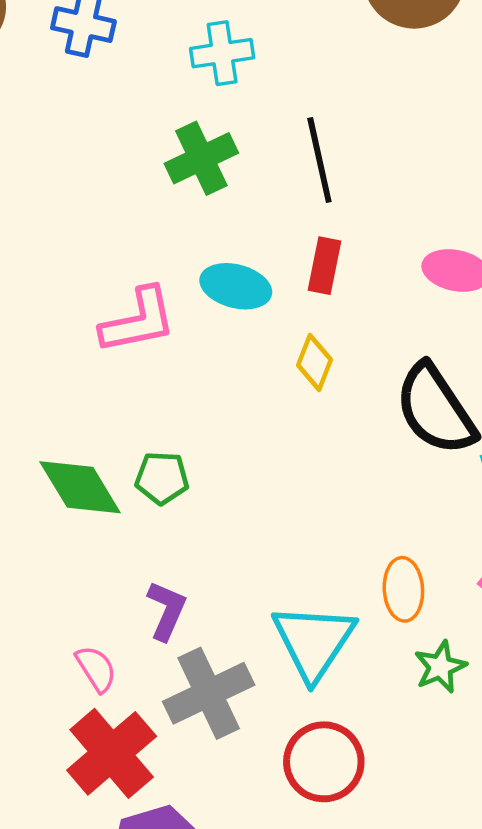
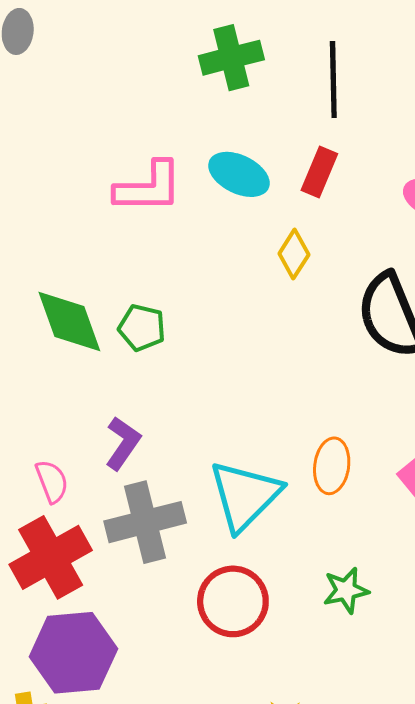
green star: (440, 667) -> (346, 590), moved

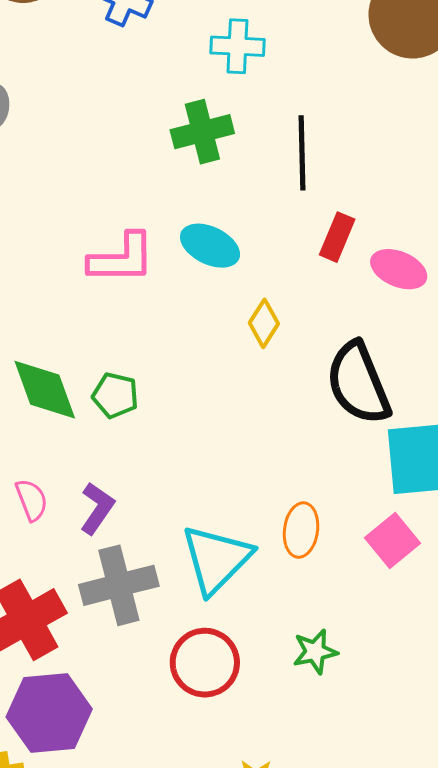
red rectangle: (319, 172) -> (337, 237), moved
pink semicircle: (52, 481) -> (32, 500), moved

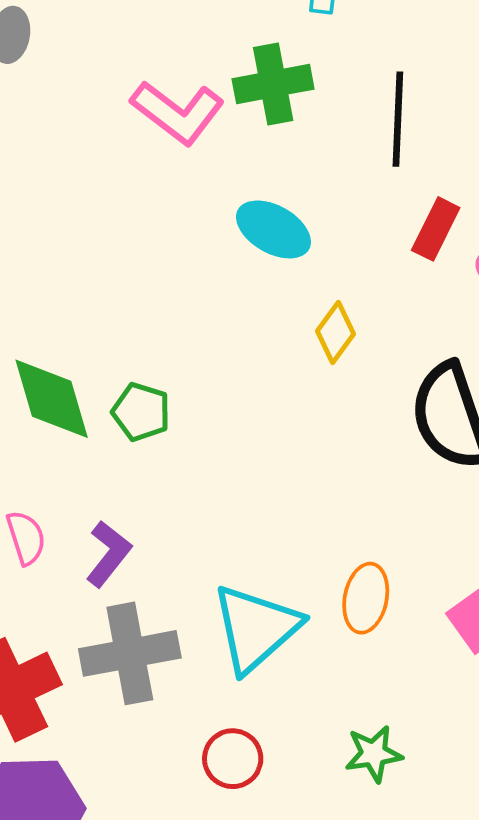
pink L-shape: (122, 258) -> (178, 112), moved, turned 34
red circle: (205, 663) -> (233, 759), size x0.7

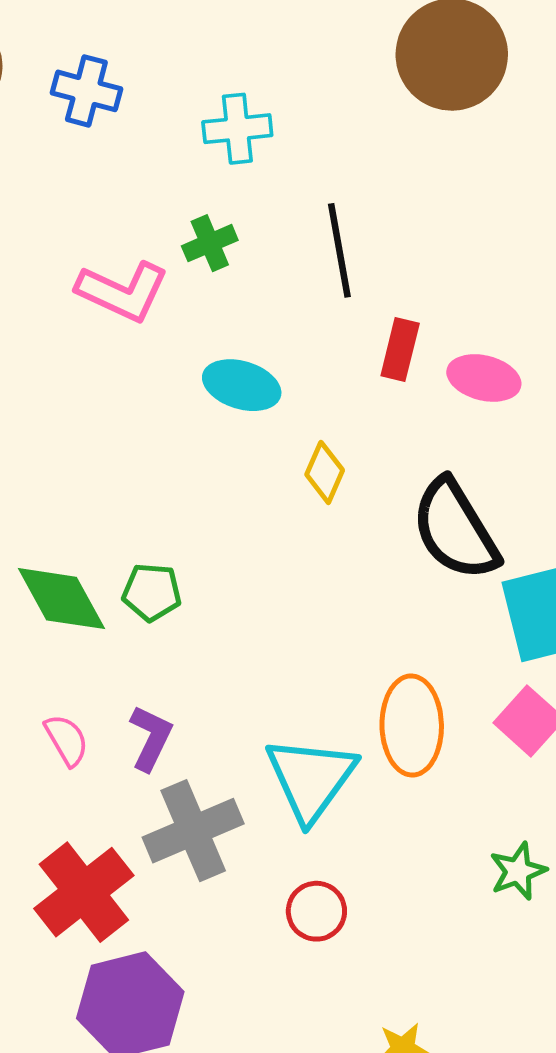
green cross: (273, 84) -> (210, 243), size x0.7
orange ellipse: (366, 598) -> (412, 726), size x1.4
green star: (374, 754) -> (518, 871), moved

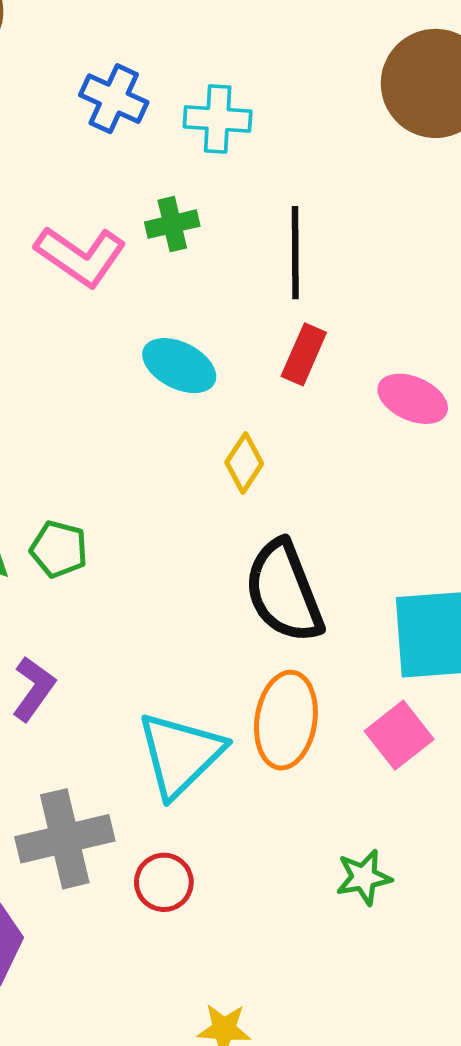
blue cross: (86, 91) -> (114, 99), moved
red rectangle: (400, 349) -> (304, 354), moved
black semicircle: (455, 530) -> (284, 592), moved
gray cross: (193, 831) -> (65, 839), moved

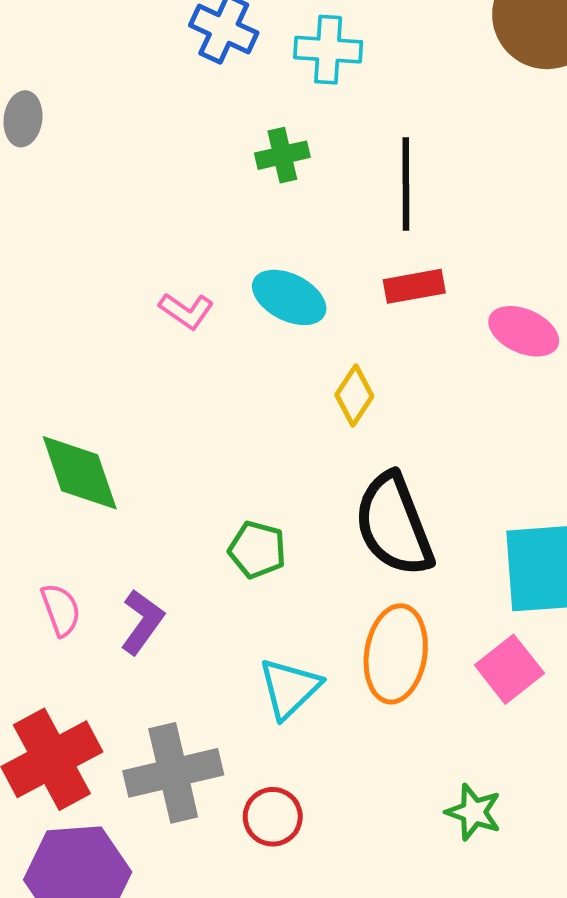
pink L-shape: (81, 256) -> (186, 311), moved, size x0.6
red rectangle: (304, 354) -> (414, 286), turned 56
green pentagon: (59, 549) -> (257, 550), moved
cyan triangle: (180, 754) -> (290, 688), size x0.7
green star: (364, 877) -> (474, 812), turned 30

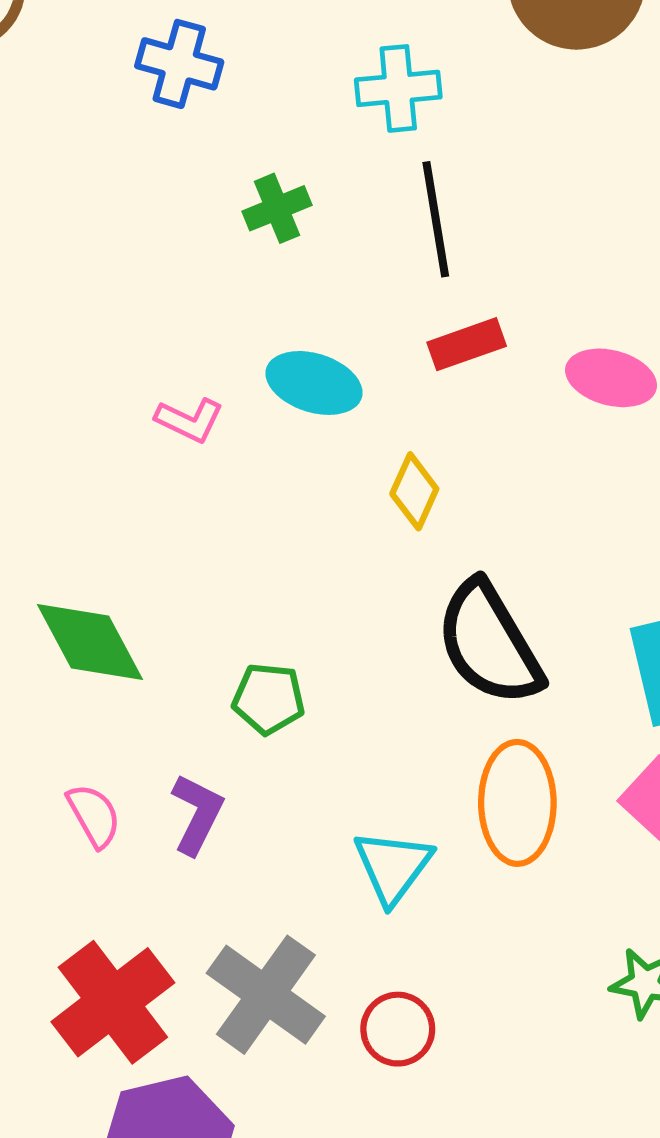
cyan cross: (328, 50) -> (398, 88), moved
green pentagon: (257, 550) -> (269, 699), moved
gray cross: (173, 773) -> (266, 995), turned -32

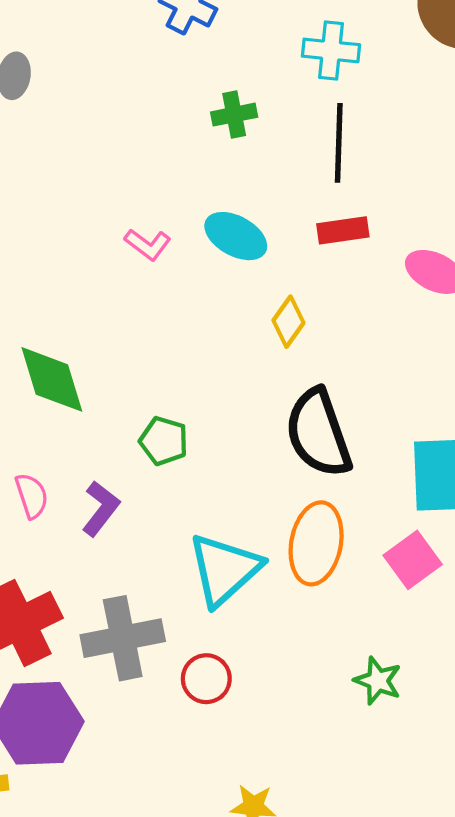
cyan triangle: (393, 867) -> (224, 569), size x1.4
gray cross: (266, 995) -> (123, 638), turned 32

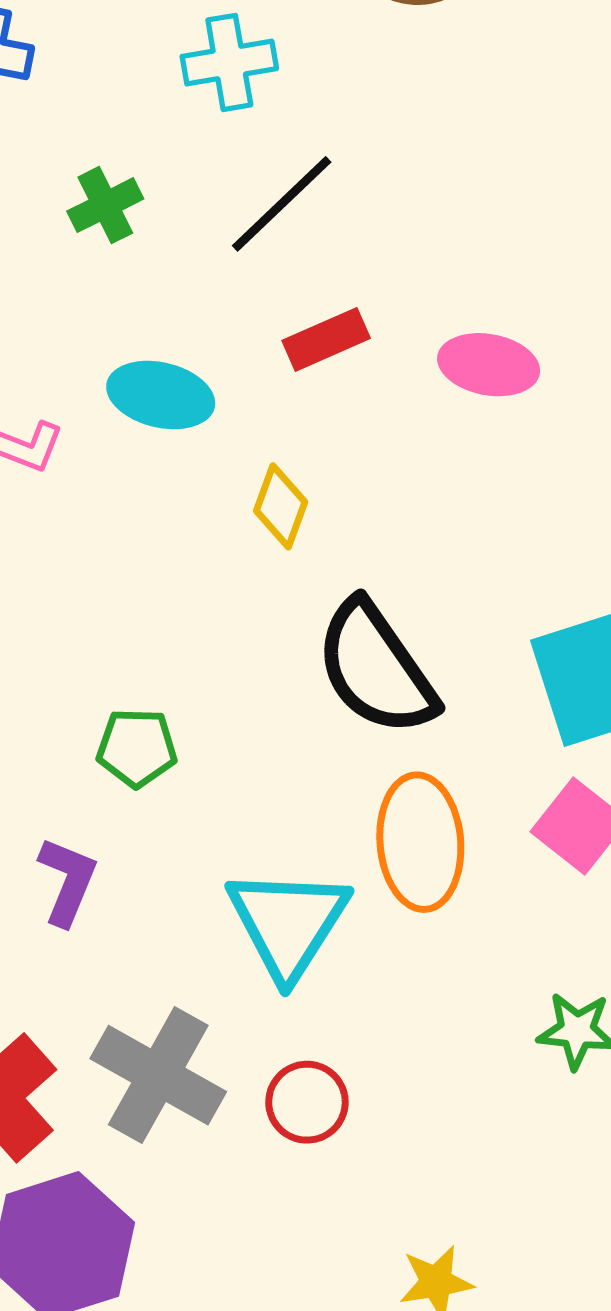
black line: (339, 143) -> (282, 204), turned 60
gray cross: (123, 638) -> (158, 1075), turned -34

